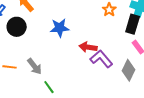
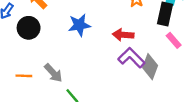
red arrow: (88, 47) -> (123, 35), moved
gray diamond: (129, 70) -> (150, 67), moved

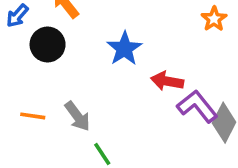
blue star: (79, 25) -> (124, 49), turned -30
red arrow: (123, 35) -> (167, 81), moved

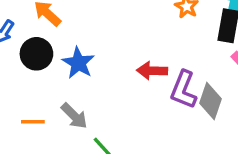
blue star: (124, 49) -> (78, 63), moved
purple L-shape: (197, 106) -> (184, 90), turned -111

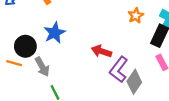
black circle: (36, 54) -> (25, 46), moved

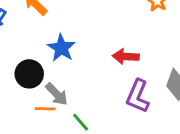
orange line: (14, 63) -> (45, 109), moved
purple L-shape: (119, 70) -> (138, 96), moved

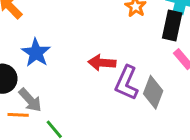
purple L-shape: (138, 96) -> (127, 83), moved

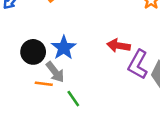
blue star: (36, 53) -> (64, 48), moved

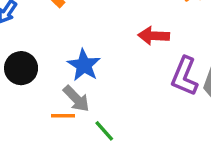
red arrow: (119, 46) -> (154, 36), moved
black circle: (33, 52) -> (21, 68), moved

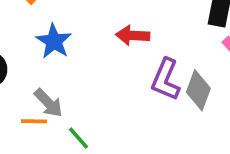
blue star: (84, 65) -> (54, 41), moved

